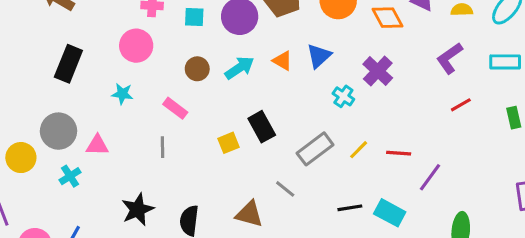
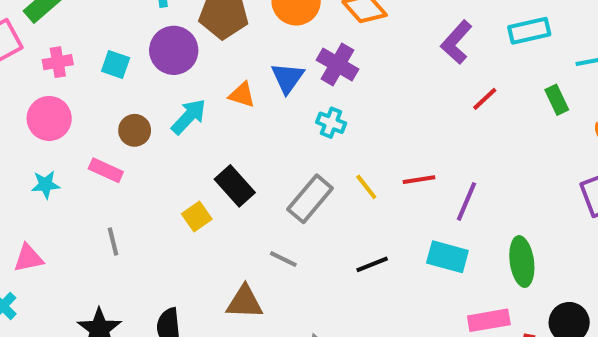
cyan square: (194, 17) -> (116, 64), turned 30
purple cross: (378, 71) -> (337, 65), moved
pink rectangle: (175, 108) -> (106, 170), moved
yellow line: (359, 150) -> (366, 187), turned -70
cyan rectangle: (390, 213) -> (447, 257), moved

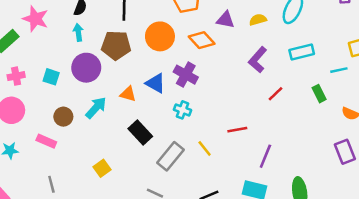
blue triangle: (287, 78) -> (156, 83), turned -35
red line: (419, 180) -> (237, 130), moved
black rectangle: (235, 186) -> (140, 132), moved

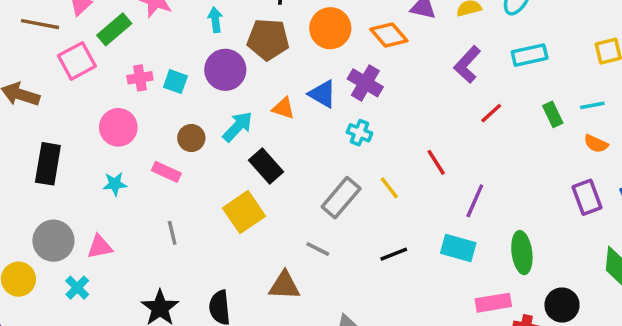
cyan line: (339, 70) -> (592, 105), moved
pink cross: (16, 76) -> (140, 78), moved
red line: (237, 130) -> (436, 162), turned 66
black rectangle: (140, 132) -> (266, 166), moved
yellow square: (102, 168) -> (244, 212), size x1.6

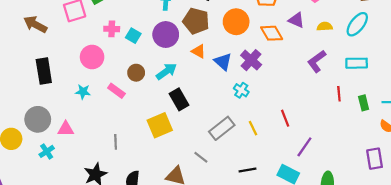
orange triangle: (283, 108) -> (198, 51), moved
red line: (491, 113) -> (339, 94), moved, turned -64
black rectangle: (48, 164) -> (44, 71), turned -30
gray line: (172, 233) -> (116, 142), moved

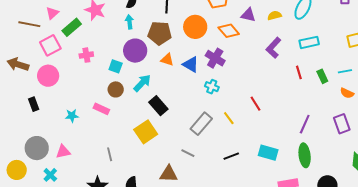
cyan square: (133, 36) -> (116, 66), moved
pink circle: (92, 57) -> (48, 76), moved
black rectangle: (44, 71) -> (34, 104), size x0.6
purple line: (304, 147) -> (305, 124), moved

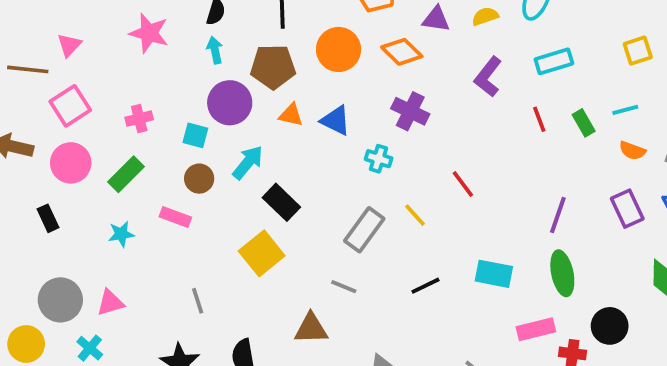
green rectangle: (72, 27) -> (126, 174), moved
purple cross: (215, 58) -> (410, 111), moved

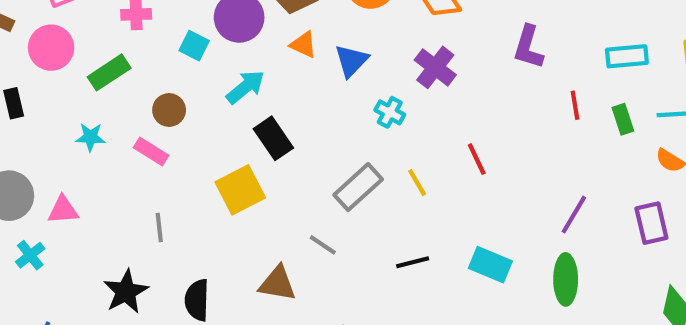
cyan rectangle: (554, 61) -> (627, 56), moved
purple L-shape: (488, 77) -> (528, 47), turned -33
blue triangle: (336, 120) -> (351, 61), turned 36
brown circle: (199, 179) -> (169, 110), moved
pink rectangle: (175, 217) -> (151, 152), moved

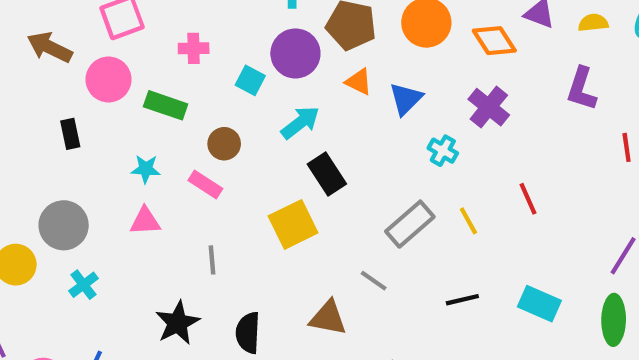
green rectangle: (109, 72) -> (166, 105), turned 51
pink triangle: (63, 210) -> (145, 221), moved

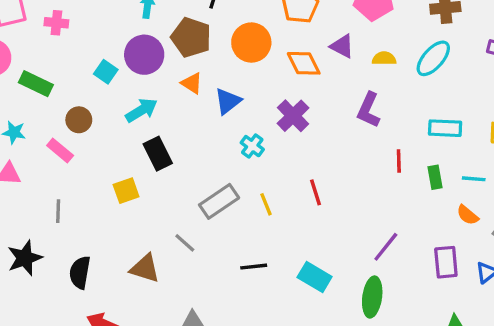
pink cross: (194, 48) -> (56, 23), moved
yellow square: (293, 224) -> (126, 191), size x0.7

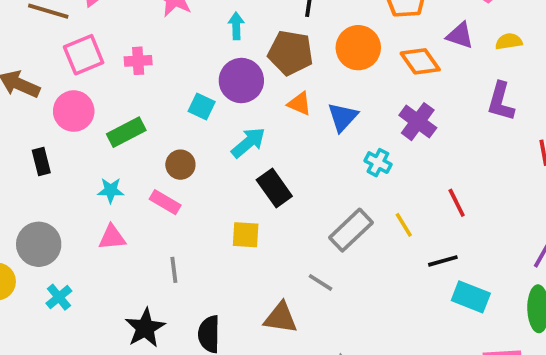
green rectangle: (36, 84) -> (126, 132), turned -44
yellow square: (126, 191) -> (246, 235), turned 32
black line: (254, 267) -> (443, 261), moved

